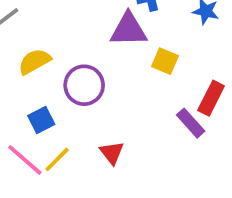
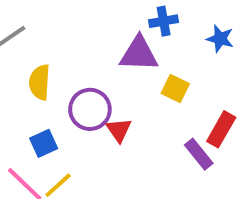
yellow semicircle: (35, 61) -> (40, 82), turned -60
red triangle: (112, 153) -> (119, 130), moved

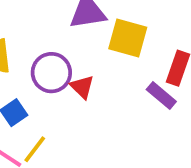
yellow square: (175, 88) -> (128, 38), size x1.5

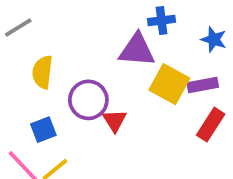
purple rectangle: (161, 95) -> (203, 85), moved, turned -64

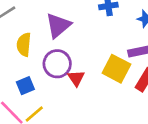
purple triangle: (137, 50) -> (58, 25), moved, turned -44
yellow square: (169, 84) -> (116, 69), moved

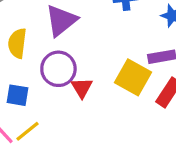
blue square: (25, 86) -> (17, 95), turned 30

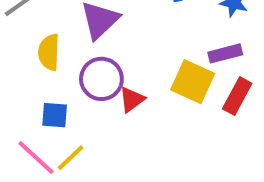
red triangle: (82, 88) -> (132, 99), turned 30

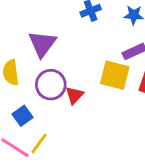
blue square: (55, 115) -> (23, 116), turned -30

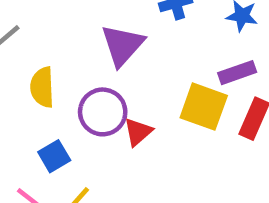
purple triangle: (42, 44) -> (122, 45), moved

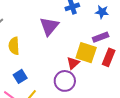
purple circle: (103, 112) -> (65, 81), moved
red triangle: (138, 132) -> (73, 63), moved

